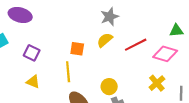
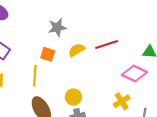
gray star: (110, 17) -> (57, 27), moved
red line: (136, 45) -> (107, 45), moved

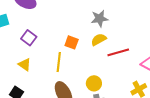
gray star: (57, 27) -> (100, 19), moved
red line: (107, 45) -> (118, 52), moved

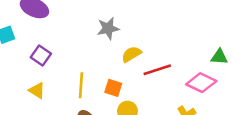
gray star: (100, 19) -> (108, 28), moved
orange square: (72, 42) -> (113, 88), moved

